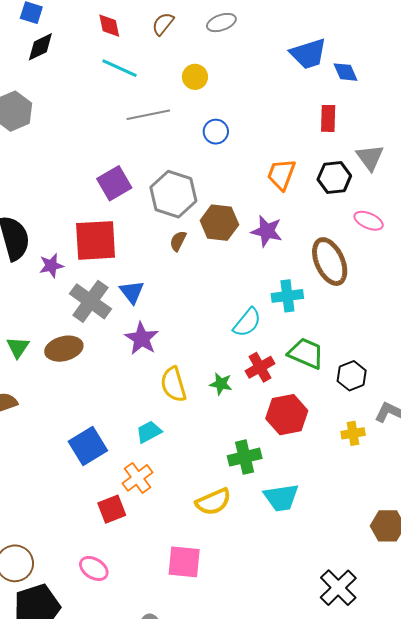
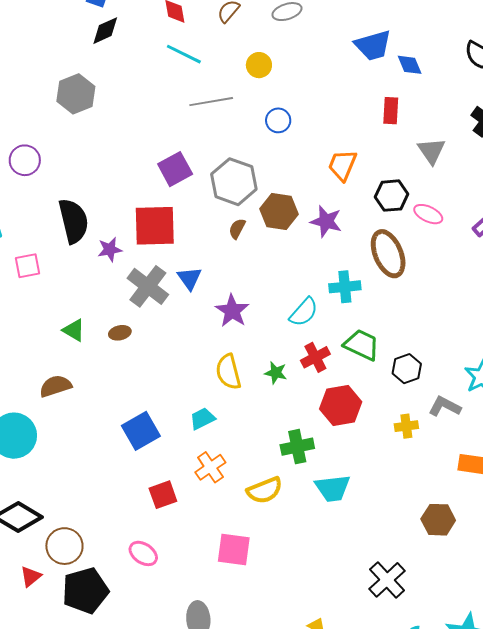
black hexagon: (334, 178) -> (392, 196), moved
purple star: (142, 338) -> (232, 311), moved
green triangle: (18, 347) -> (74, 330), turned -35
brown ellipse: (64, 349) -> (120, 333), size x0.6
orange cross: (138, 478) -> (210, 467), moved

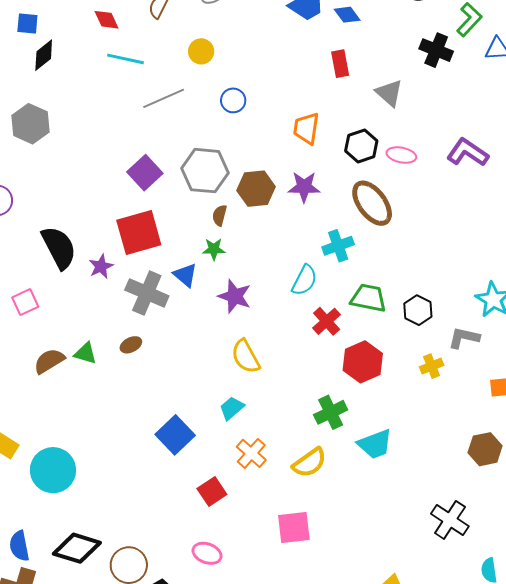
green star: (276, 373) -> (214, 249), moved
brown semicircle: (55, 386) -> (49, 361), moved

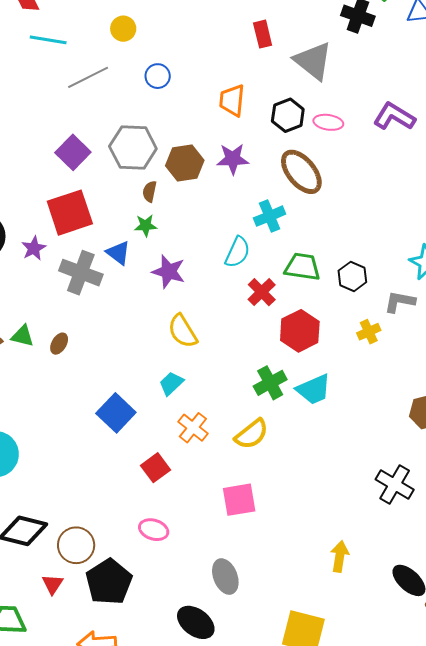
gray triangle: (389, 93) -> (313, 61), size x1.4
brown ellipse: (131, 345) -> (59, 344), moved, turned -30
cyan trapezoid: (375, 444) -> (314, 389), moved

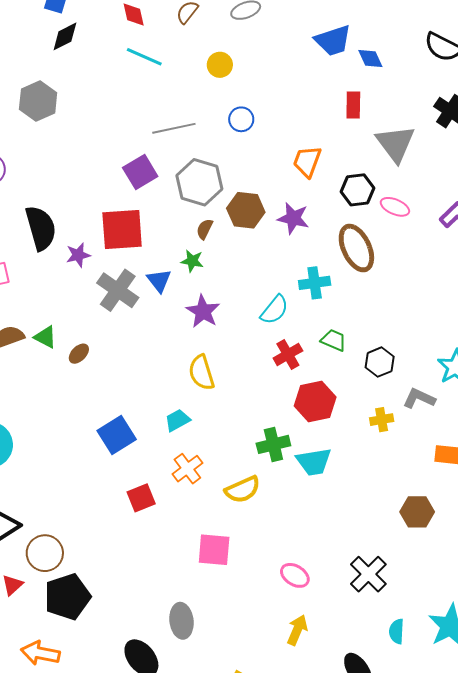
gray line: (88, 77) -> (174, 128), moved
green trapezoid: (302, 267) -> (334, 340), size x0.7
pink ellipse: (154, 530) -> (295, 575), moved

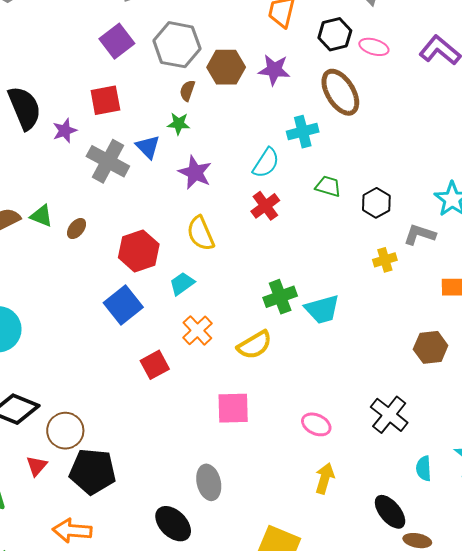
red square: (122, 229) -> (105, 100), size x0.7
red cross: (288, 354) -> (265, 206), moved
red hexagon: (315, 402) -> (139, 251), moved
black pentagon: (67, 597) -> (93, 471), turned 30

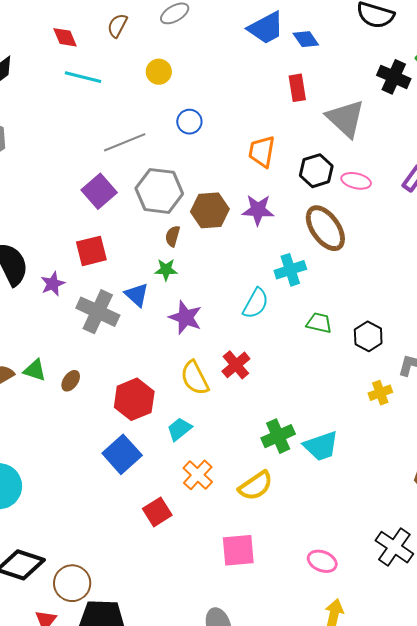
red cross: (265, 206) -> (236, 365), moved

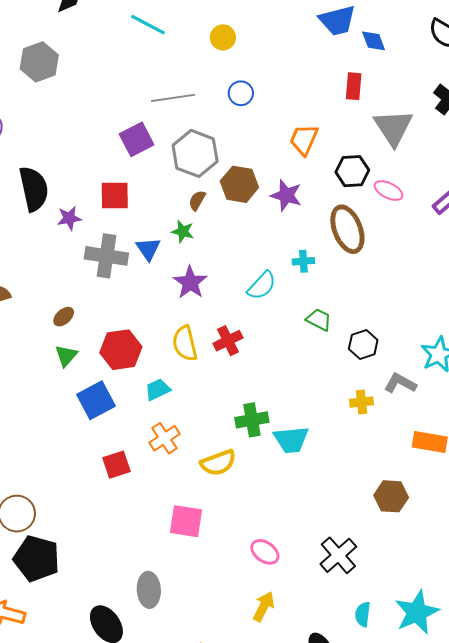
cyan cross: (290, 270) -> (303, 261), size x0.7
gray cross: (98, 312) -> (106, 256), turned -30
green triangle: (35, 370) -> (66, 356), moved, turned 40

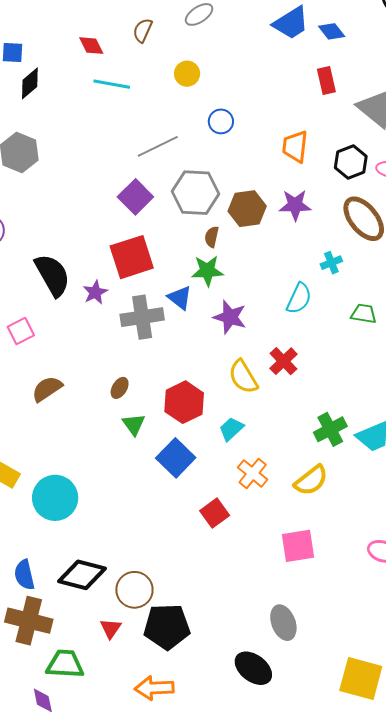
red square: (115, 195) -> (132, 257), size x1.4
green star: (183, 231) -> (207, 271), size x1.4

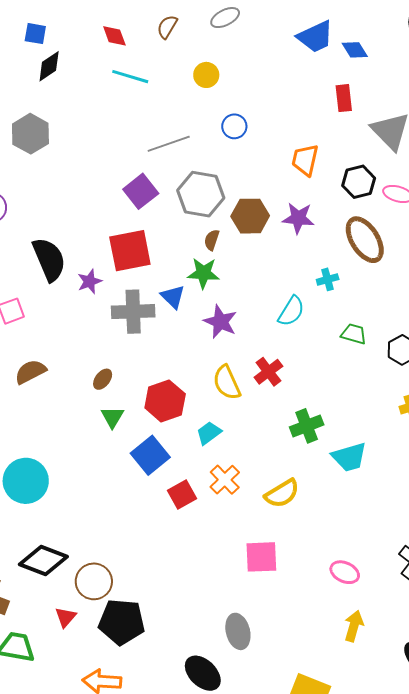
green cross: (330, 429) -> (307, 426), moved
red square: (215, 513) -> (182, 495), moved

